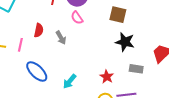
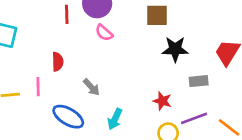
gray arrow: (61, 38) -> (91, 87), moved

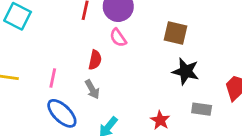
red semicircle: (58, 62) -> (95, 60), moved
pink line: (38, 87) -> (53, 78), moved

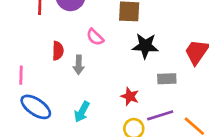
pink semicircle: (118, 38) -> (95, 37), moved
gray arrow: (92, 89) -> (79, 65), moved, turned 42

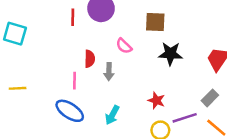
pink line: (21, 75) -> (75, 81), moved
gray rectangle: (167, 79) -> (210, 98), moved, turned -42

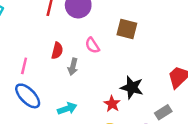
black star: (170, 54) -> (132, 87), moved
pink line: (75, 81) -> (24, 66), moved
cyan arrow: (112, 115) -> (67, 109), turned -150

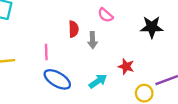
black star: (132, 87) -> (152, 27), moved
red star: (112, 104) -> (126, 66), moved

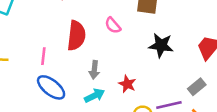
red semicircle: (74, 29) -> (76, 36), size x1.6
gray arrow: (93, 40) -> (94, 70), moved

